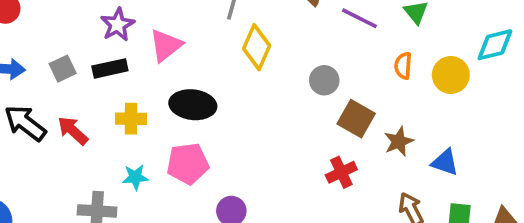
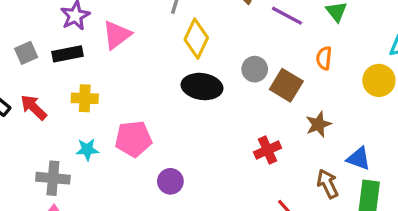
yellow circle: (451, 75) -> (379, 80), moved
black ellipse: (193, 105) -> (202, 87), moved
brown square: (356, 119) -> (286, 85), moved
blue triangle: (445, 162) -> (359, 158), moved

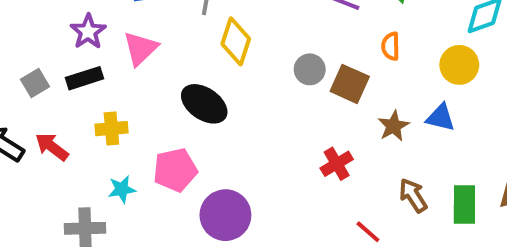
black ellipse: (202, 87) -> (204, 104), moved, turned 33
blue triangle: (359, 158) -> (440, 118), moved
purple circle: (170, 181) -> (225, 215), size x1.6

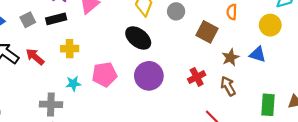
gray circle: (310, 69) -> (176, 11), moved
black ellipse: (204, 104) -> (138, 38), moved
brown arrow: (413, 195) -> (228, 86), moved
purple circle: (225, 215) -> (149, 76), moved

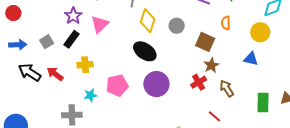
black rectangle: (56, 19) -> (71, 39), turned -36
brown star: (230, 57) -> (211, 65), moved

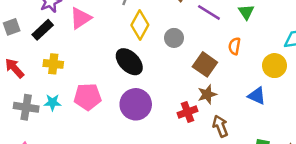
gray cross: (72, 115) -> (26, 107), moved

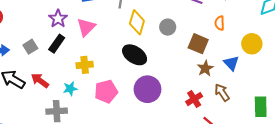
yellow cross: (53, 64) -> (85, 65), moved
yellow circle: (275, 66) -> (252, 44), moved
blue triangle: (257, 96) -> (231, 63), moved, turned 35
cyan star: (52, 102) -> (70, 89), moved
red cross: (188, 112) -> (194, 99), moved

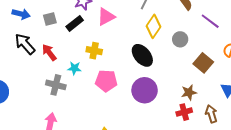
brown star: (205, 68) -> (189, 92), moved

